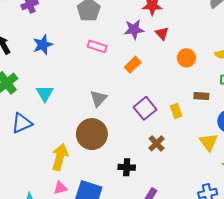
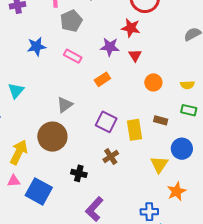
blue star: (43, 45) -> (36, 46), moved
purple square: (145, 108) -> (106, 122), turned -35
yellow rectangle: (176, 111) -> (135, 130), size x1.5

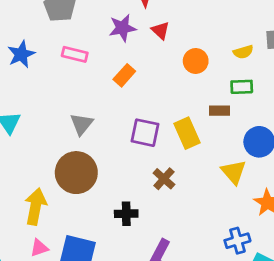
green rectangle: (189, 110) -> (242, 87), moved

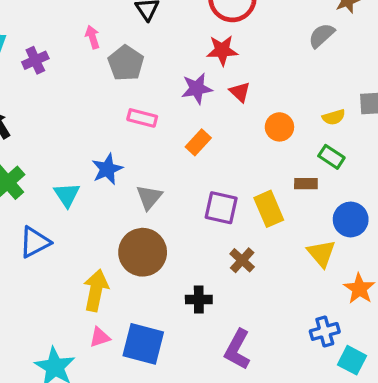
blue star: (21, 54) -> (107, 169), moved
green rectangle: (242, 87) -> (331, 157), turned 35

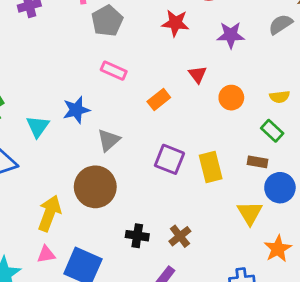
red star: (222, 50) -> (175, 23), moved
purple star: (197, 89) -> (231, 35), moved
red triangle: (240, 92) -> (198, 74), moved
brown rectangle: (306, 184) -> (258, 162), moved
brown cross: (242, 260) -> (180, 236), moved

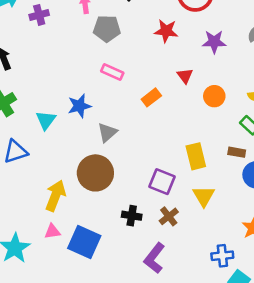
gray pentagon: (107, 21) -> (107, 29), turned 30
purple square: (169, 159) -> (162, 182), moved
yellow triangle: (250, 213) -> (204, 196), moved

